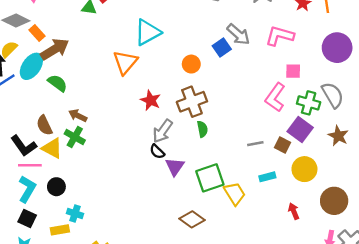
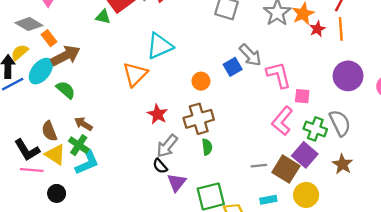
pink L-shape: (280, 36) -> (279, 75), moved, turned 56
brown square: (283, 145) -> (286, 169), size x1.6
cyan L-shape: (27, 189) -> (87, 163), moved, turned 32

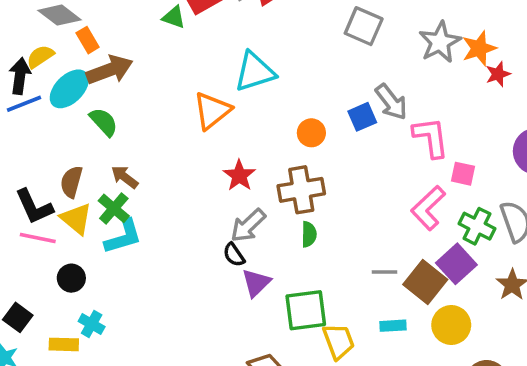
brown semicircle: (49, 131) -> (71, 182), turned 30

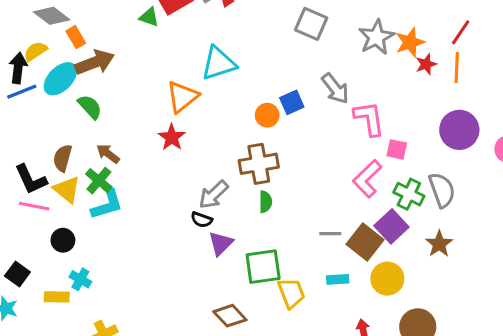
blue square: (362, 117) -> (292, 102), moved
red star: (239, 175) -> (172, 137), moved
black semicircle: (234, 255) -> (202, 220), turned -35

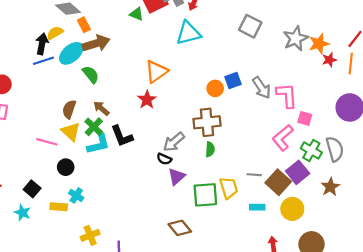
cyan triangle: (219, 63) -> (188, 33), moved
gray arrow: (335, 88) -> (262, 88), moved
black L-shape: (31, 179) -> (122, 136), moved
yellow trapezoid: (291, 293) -> (229, 188), moved

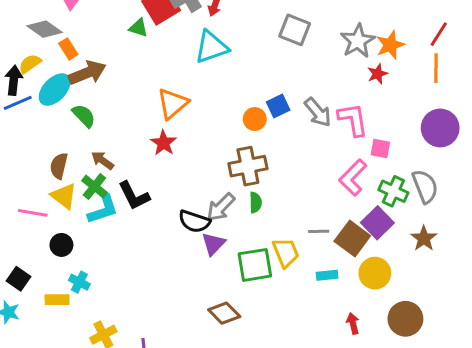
red star: (329, 60) -> (377, 74), moved
gray arrow: (174, 142) -> (221, 207), moved
black semicircle: (164, 159) -> (194, 221), size x1.5

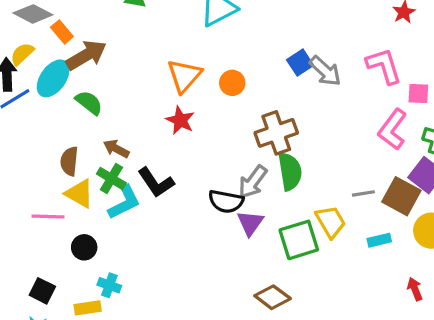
gray arrow: (318, 112) -> (325, 71), moved
orange circle: (255, 119) -> (232, 83), moved
green semicircle: (255, 202) -> (290, 171), size x1.6

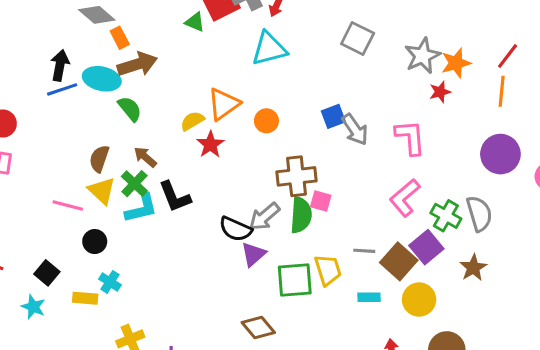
yellow semicircle: (22, 54) -> (192, 121), moved
cyan ellipse: (53, 78) -> (102, 79), turned 54
pink square: (418, 93) -> (321, 201), moved

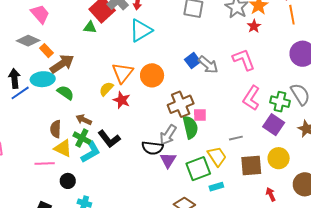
orange circle: (266, 121) -> (152, 75), size x1.5
brown square: (399, 261) -> (251, 165), moved, turned -30
cyan rectangle: (369, 297) -> (216, 187), moved

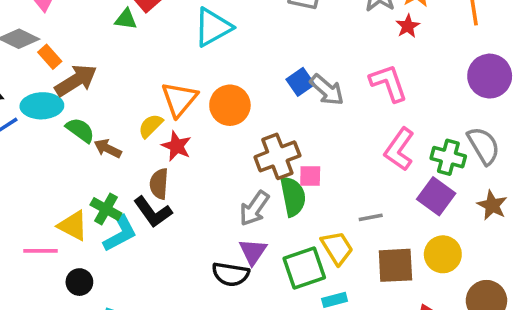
brown arrow: (84, 120) -> (108, 148), moved
brown semicircle: (56, 129) -> (159, 184), moved
black semicircle: (152, 148) -> (231, 274), moved

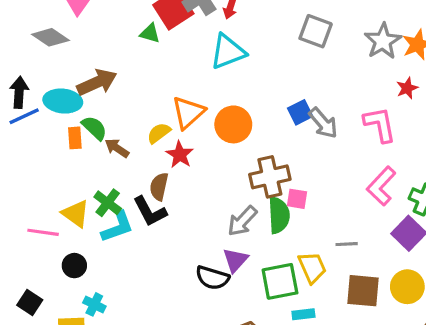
red star: (408, 26) -> (407, 88), moved
orange rectangle: (50, 57) -> (75, 138), moved, turned 30

